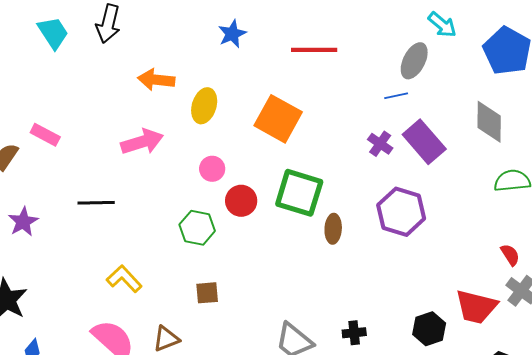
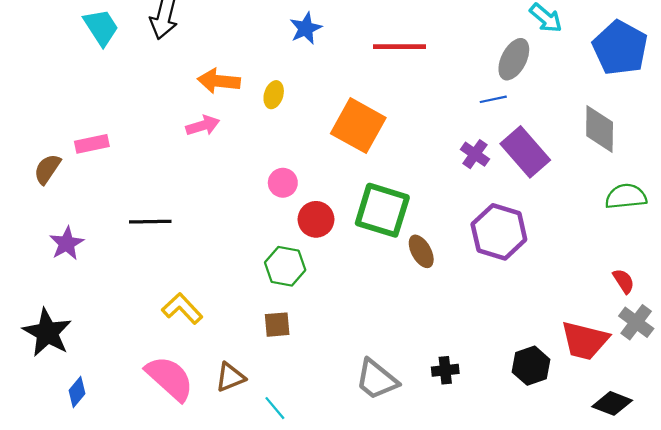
yellow ellipse: (204, 106) -> (274, 95), moved, size x0.7
pink rectangle: (45, 135) -> (92, 144), turned -40
pink arrow: (142, 142) -> (203, 126), moved, size x0.7
green hexagon: (197, 228) -> (285, 266), moved
brown ellipse: (333, 229) -> (421, 251), turned -32

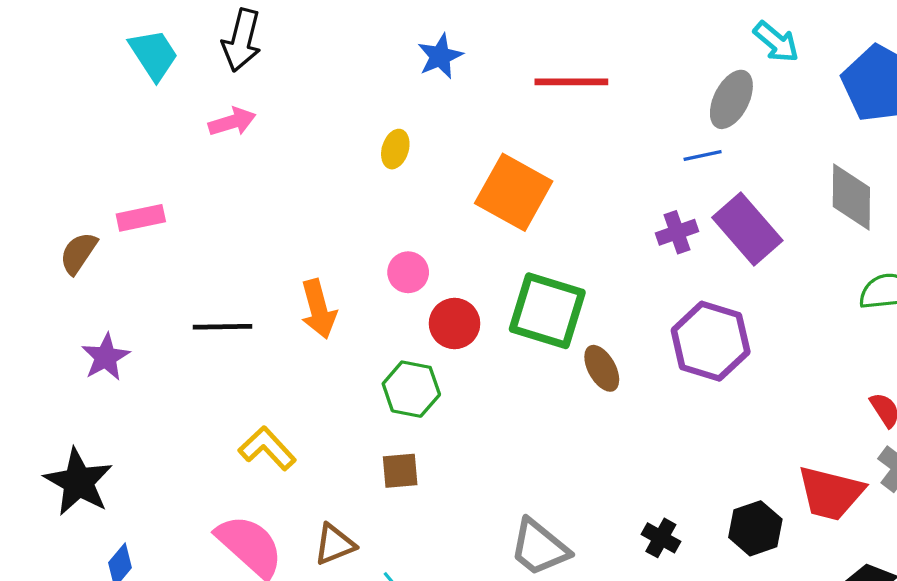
orange arrow: (219, 81) -> (318, 309), moved, turned -111
pink arrow: (203, 126) -> (232, 122), moved
purple cross: (475, 154) -> (677, 232), turned 36
black cross: (445, 370) -> (661, 538), moved, turned 35

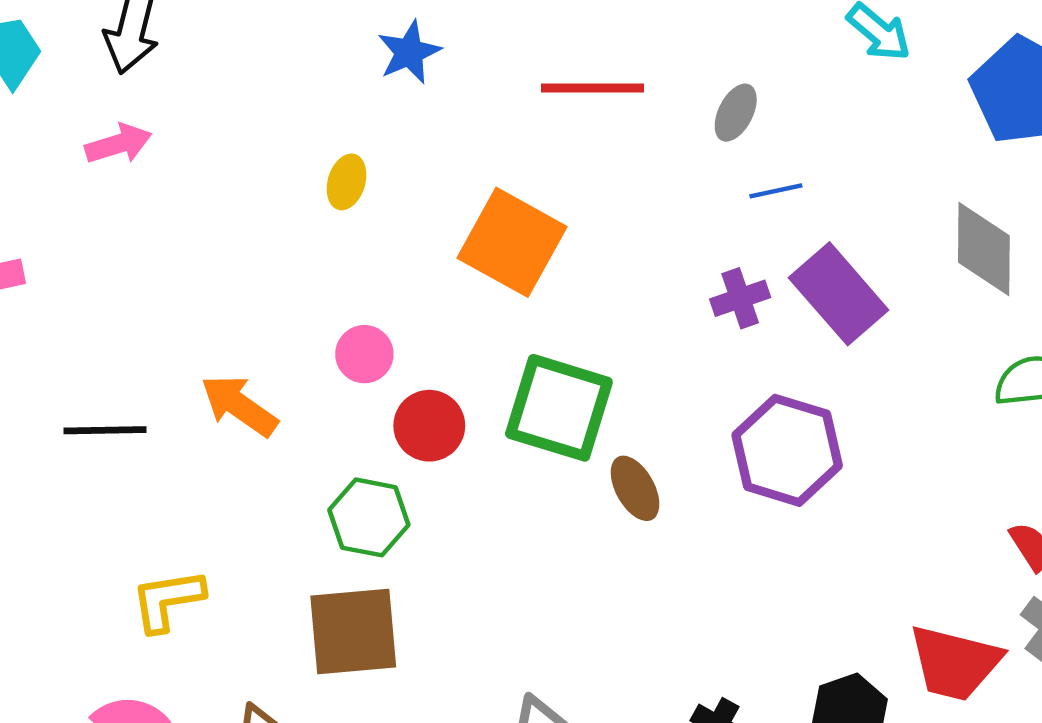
gray ellipse: (731, 99) -> (736, 113), moved, size x0.7
orange arrow: (318, 309) -> (239, 406), turned 140
yellow L-shape: (267, 448) -> (168, 600), turned -56
brown square: (400, 471) -> (353, 631), size x1.8

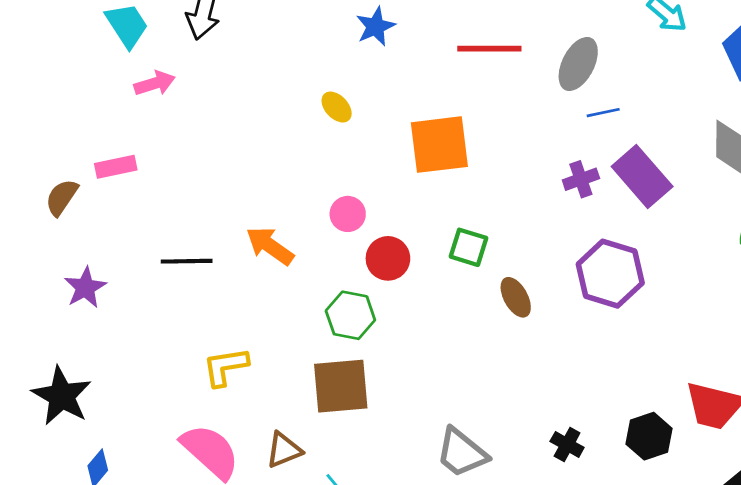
gray ellipse: (736, 113) -> (578, 64), size x1.5
pink arrow: (118, 144) -> (155, 83), moved
yellow ellipse: (347, 182) -> (337, 107), turned -60
orange square: (512, 242) -> (439, 145), turned -36
green square: (559, 408) -> (468, 247), size x0.6

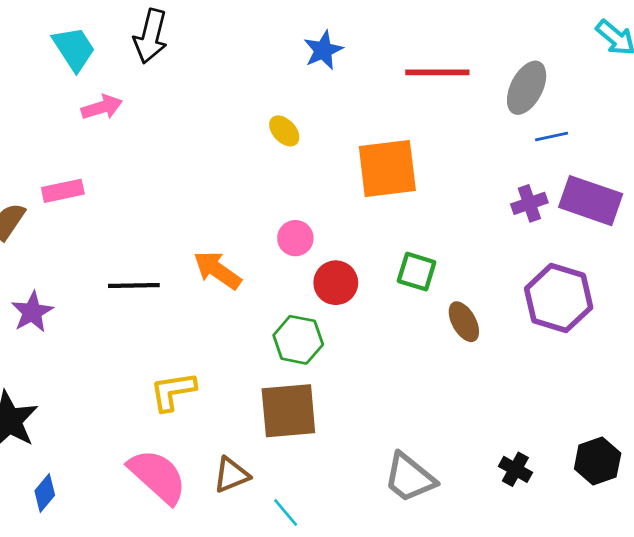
purple rectangle: (642, 176) -> (591, 201), turned -30

